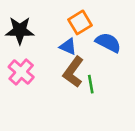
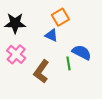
blue semicircle: (108, 43) -> (82, 52), moved
brown L-shape: (73, 72) -> (41, 72), moved

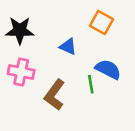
orange square: (60, 17) -> (101, 22), moved, turned -30
pink cross: (16, 54) -> (21, 72), turned -30

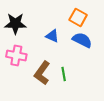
blue semicircle: (108, 69) -> (82, 40), moved
green line: (91, 84) -> (64, 74), moved

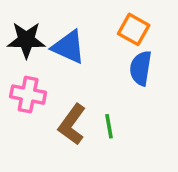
blue triangle: (52, 36) -> (69, 47), moved, size x1.5
blue semicircle: (82, 40) -> (141, 68), turned -108

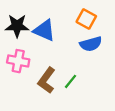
blue semicircle: (141, 68) -> (91, 44), turned -115
green line: (109, 126) -> (70, 81), turned 49

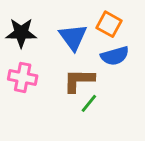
blue triangle: (44, 30) -> (73, 37), moved, turned 30
brown L-shape: (47, 80) -> (79, 80), moved, turned 55

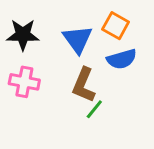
brown L-shape: (79, 80) -> (84, 85), turned -68

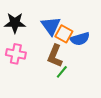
orange square: (116, 26) -> (64, 34), moved

